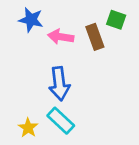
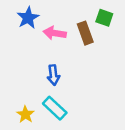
blue star: (31, 20) -> (28, 18), turned 30
blue arrow: (59, 84) -> (53, 75), size x0.7

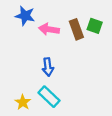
blue star: (28, 18) -> (25, 16), turned -30
green square: (104, 18) -> (95, 26), moved

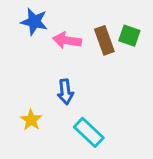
cyan rectangle: (49, 97) -> (89, 132), moved
yellow star: (23, 102) -> (31, 120), moved

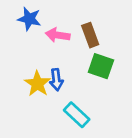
green square: (129, 36) -> (101, 66), moved, size x1.4
yellow star: (31, 120) -> (37, 84), moved, size x1.4

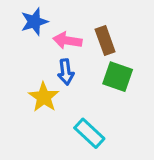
blue star: (29, 19) -> (34, 22), turned -30
blue arrow: (56, 80) -> (66, 72), moved

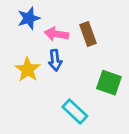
green square: (118, 77) -> (109, 83), moved
yellow star: (44, 97) -> (28, 69), moved

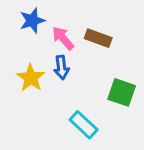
pink arrow: (56, 34) -> (63, 38), turned 40
brown rectangle: (88, 34) -> (98, 38), turned -50

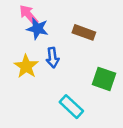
blue star: (32, 21) -> (37, 29), moved, turned 30
pink arrow: (63, 38) -> (29, 15), moved

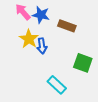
blue star: (37, 29) -> (41, 15), moved
yellow star: (26, 66) -> (29, 39), moved

